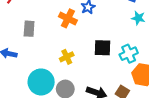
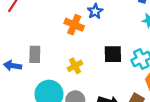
gray rectangle: (29, 29) -> (35, 54), moved

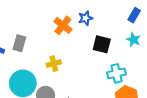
black square: (113, 54) -> (102, 44), moved

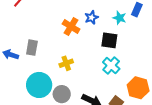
cyan star: (134, 40) -> (119, 18), moved
cyan cross: (116, 73) -> (111, 65), moved, turned -30

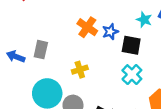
blue star: (91, 17) -> (110, 32), moved

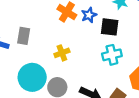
cyan cross: (132, 75) -> (112, 55), turned 36

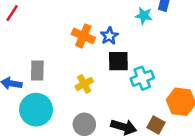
black square: (110, 27) -> (118, 61), moved
cyan circle: (32, 77) -> (36, 110), moved

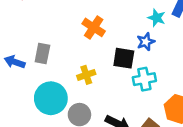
blue star: (109, 36) -> (146, 42), moved
cyan circle: (36, 110) -> (51, 98), moved

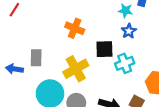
blue star: (146, 42) -> (129, 31), moved
yellow cross: (86, 75) -> (76, 69), size x1.6

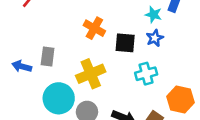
black square: (104, 49) -> (125, 43), moved

